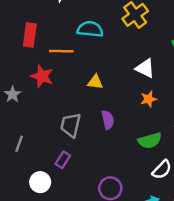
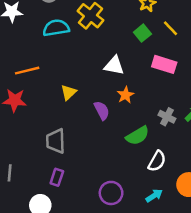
cyan semicircle: (90, 29) -> (56, 28), moved
yellow triangle: (95, 82) -> (69, 92), turned -35
purple semicircle: (108, 120) -> (102, 110), moved

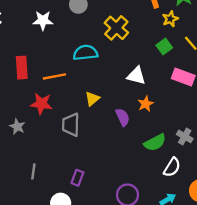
cyan semicircle: (56, 28) -> (85, 53), moved
gray cross: (167, 117) -> (185, 136), moved
gray trapezoid: (56, 141) -> (71, 125), moved

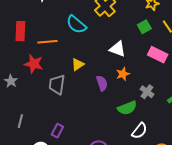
cyan semicircle: (85, 53) -> (76, 24), turned -140
gray cross: (185, 136) -> (147, 92), moved

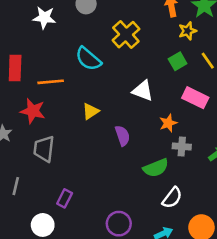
orange star: (123, 74) -> (168, 123), moved
gray trapezoid: (57, 85) -> (44, 149), moved
gray cross: (147, 92) -> (182, 146), turned -32

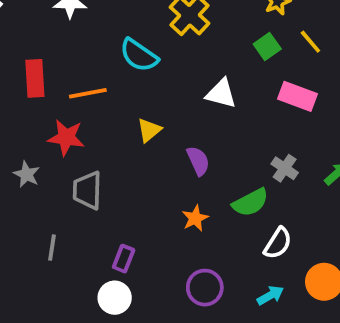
orange star: (168, 123) -> (195, 218), moved
gray cross: (182, 146) -> (285, 168), turned 36
white circle: (43, 225) -> (115, 298), moved

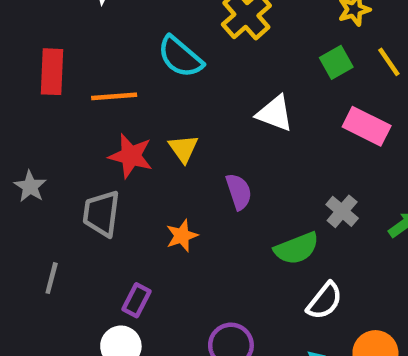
yellow triangle: (149, 130) -> (183, 149), turned -32
red star: (66, 138) -> (131, 156), moved
orange star: (195, 218) -> (182, 236), moved

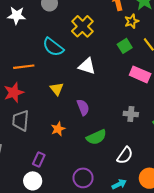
white triangle: (275, 113) -> (87, 66), moved
red star: (131, 156) -> (14, 93), moved, turned -30
gray cross: (342, 211) -> (131, 114), turned -32
green semicircle: (297, 248) -> (96, 137), moved

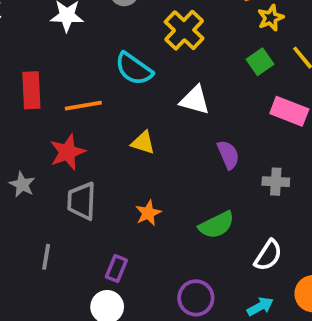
yellow triangle: (57, 89) -> (143, 143), turned -32
purple semicircle: (83, 107) -> (228, 155), moved

